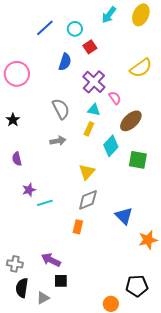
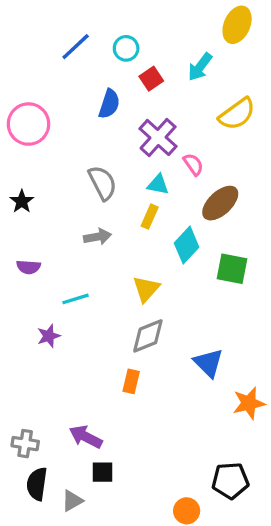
cyan arrow: (109, 15) -> (200, 67), moved
purple semicircle: (17, 159) -> (29, 267), turned -72
purple star: (29, 190) -> (49, 336), moved
cyan line: (45, 203) -> (76, 299), moved

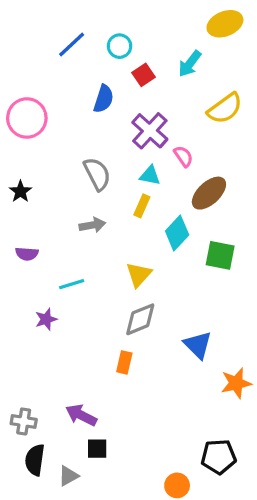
yellow ellipse: (237, 25) -> (225, 24), turned 44

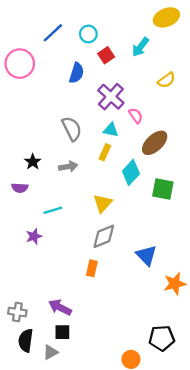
yellow semicircle: (225, 108) -> (166, 80), size x0.7
pink circle: (27, 118) -> (20, 64), moved
black star: (20, 191) -> (33, 162), moved
black square: (97, 449) -> (62, 332), moved

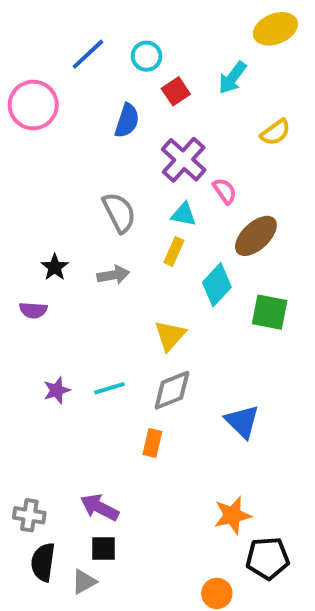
cyan line: (53, 210) -> (109, 388), moved
orange star: (175, 284) -> (232, 515), moved

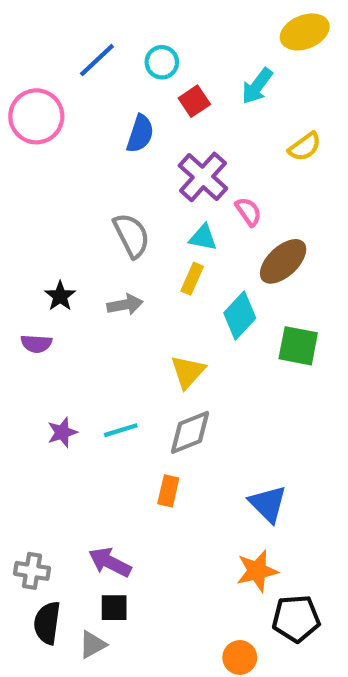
blue triangle: (242, 421) -> (268, 504), moved

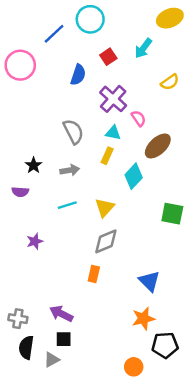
cyan circle: (162, 62) -> (90, 19), moved, size x1.5
green square: (298, 346) -> (172, 214), moved
cyan line: (121, 430) -> (67, 205), moved

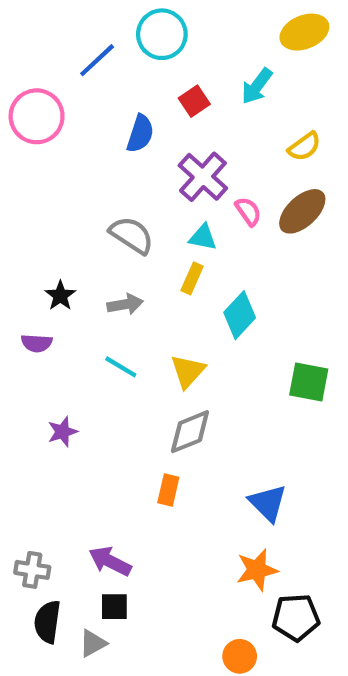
gray semicircle: (73, 132) -> (132, 235), turned -30
brown ellipse: (158, 146) -> (302, 211), moved
cyan line: (67, 205) -> (121, 367), turned 48

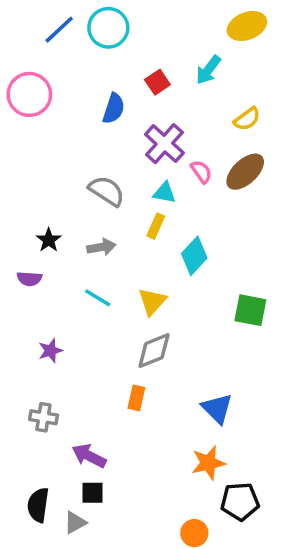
cyan circle: (162, 34) -> (108, 28), moved
blue line: (97, 60) -> (59, 30), moved
gray cross: (32, 570) -> (43, 417), moved

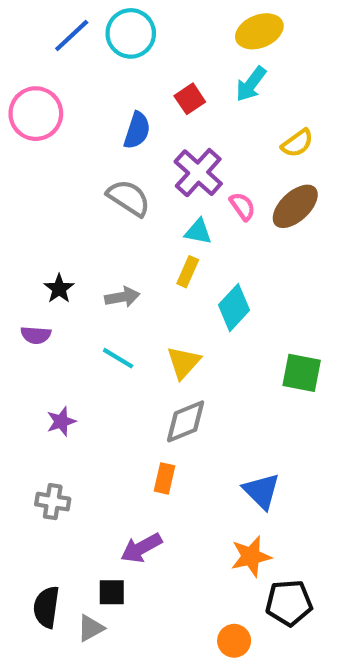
yellow ellipse: (247, 26) -> (259, 31), moved
gray semicircle: (107, 191) -> (129, 198), moved
purple arrow: (89, 456) -> (141, 548), moved, turned -56

